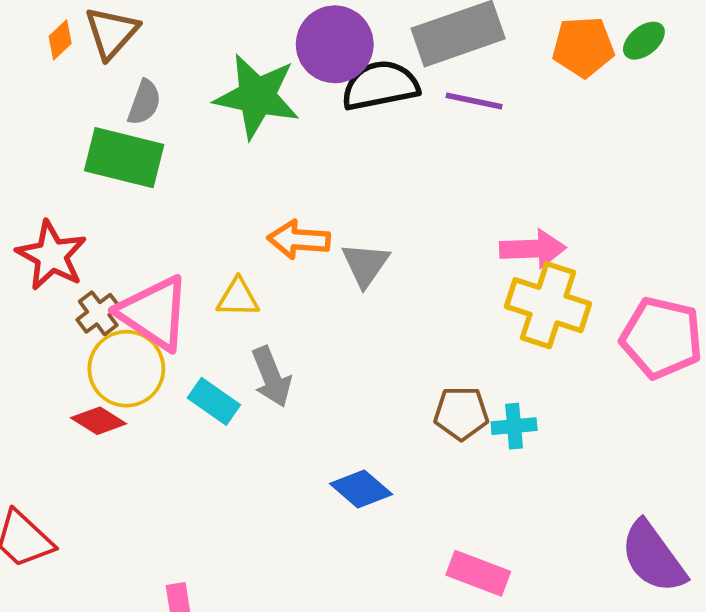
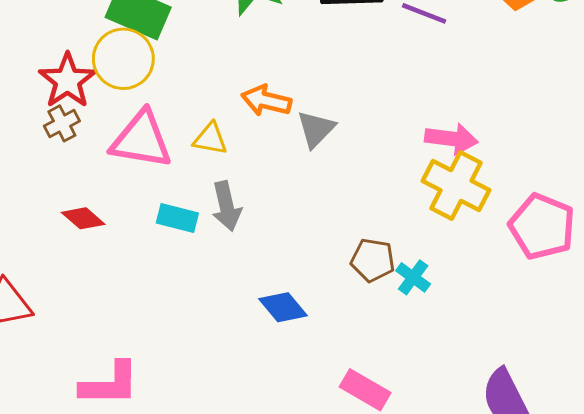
brown cross: (98, 313) -> (62, 123), moved
pink triangle: (154, 313) -> (141, 140), turned -34
yellow circle: (126, 369) -> (123, 59), moved
cyan rectangle: (214, 401) -> (177, 218), turned -30
cyan cross: (514, 426) -> (413, 277), turned 32

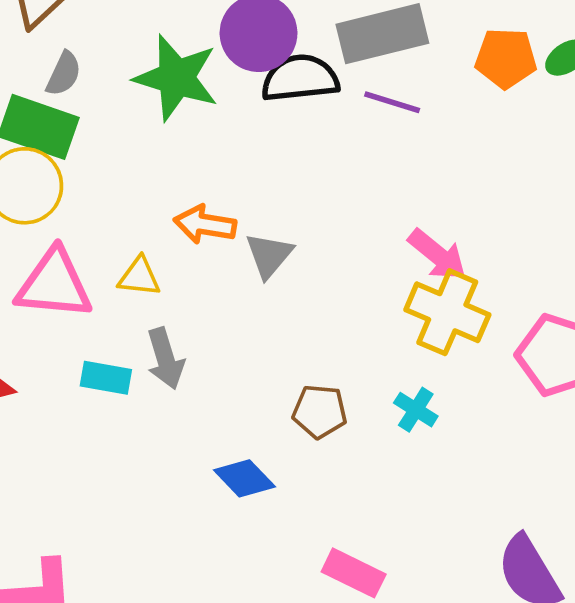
pink arrow: (451, 139) -> (437, 255), turned 36
brown pentagon: (373, 260) -> (320, 411), moved
cyan cross: (413, 277) -> (416, 410), moved

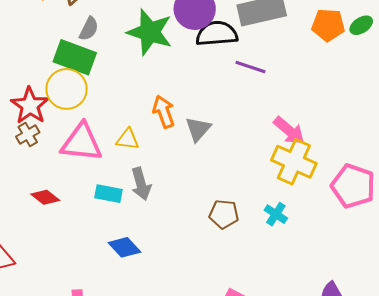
purple line: (392, 102) -> (250, 67), moved
orange arrow: (205, 224) -> (164, 112), turned 60
blue diamond: (244, 478) -> (124, 247), moved

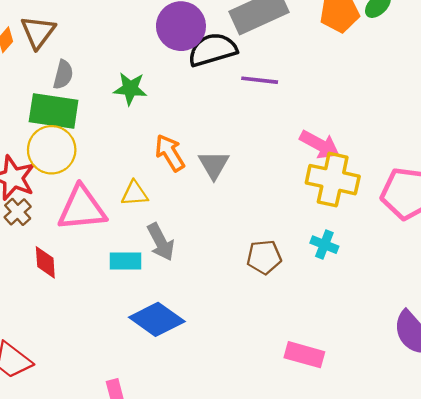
green star: (150, 32) -> (130, 89), moved, size x0.6
red diamond: (45, 197) -> (45, 262), moved, turned 60
blue diamond: (124, 247) -> (157, 319), size x1.4

